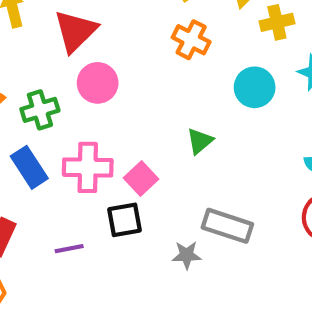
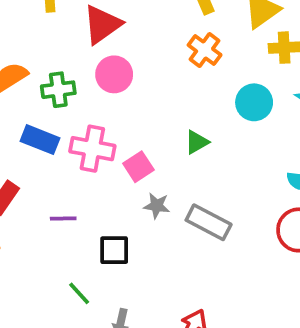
blue rectangle: (29, 167) -> (40, 140), turned -45
black square: (125, 220) -> (114, 250), moved
gray star: (187, 255) -> (157, 206), moved

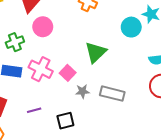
cyan circle: (254, 102) -> (131, 27), moved
green triangle: (197, 142) -> (96, 52), size x1.6
pink cross: (92, 149) -> (41, 69), turned 30

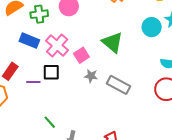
green triangle: (96, 52) -> (112, 42), turned -50
purple line: (34, 110) -> (33, 82), moved
black square: (65, 121) -> (51, 72), moved

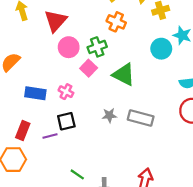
green cross: (39, 14) -> (97, 47), moved
pink cross: (57, 46) -> (66, 92), size x0.6
pink square: (81, 55) -> (89, 68), moved

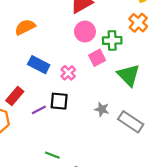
purple line: (50, 136) -> (39, 110), turned -32
green line: (77, 174) -> (52, 155), turned -32

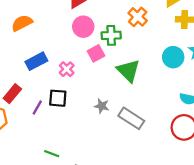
blue rectangle: (39, 65) -> (36, 61), turned -54
purple line: (39, 110) -> (37, 107), turned -32

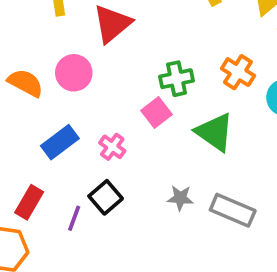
orange cross: (138, 17) -> (238, 72), moved
orange semicircle: (22, 23) -> (25, 83), turned 65
pink circle: (83, 27) -> (74, 73), moved
black square: (58, 98) -> (106, 197), turned -36

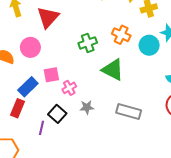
pink square: (157, 113) -> (51, 75), moved, turned 35
pink cross: (112, 147) -> (69, 88), moved, turned 32
gray star: (180, 198) -> (87, 107), moved
red rectangle: (29, 202) -> (17, 108), moved

